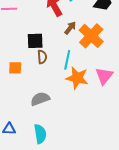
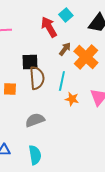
brown semicircle: (42, 57) -> (37, 78), size x1.6
orange star: (77, 78) -> (72, 99), size x0.6

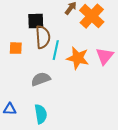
cyan line: (62, 81) -> (56, 50), moved
orange star: (72, 99) -> (78, 58), size x1.6

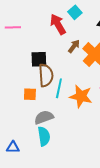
orange square: (16, 48) -> (30, 94), moved
cyan semicircle: (41, 114) -> (44, 136), moved

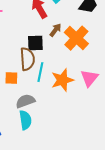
black square: (39, 59) -> (35, 43), moved
orange star: (81, 96) -> (62, 80), turned -30

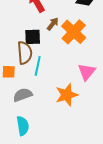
orange star: (62, 80) -> (67, 95), moved
cyan semicircle: (25, 120) -> (23, 126), moved

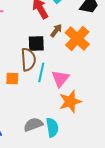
pink triangle: (87, 72) -> (60, 79), moved
gray semicircle: (23, 95) -> (33, 125), moved
cyan semicircle: (23, 126) -> (52, 128), moved

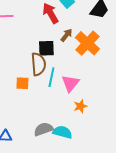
orange star: (70, 102) -> (80, 106), size x0.6
cyan semicircle: (52, 128) -> (62, 132), turned -66

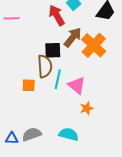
brown arrow: (66, 35) -> (73, 37), size x1.5
pink triangle: (70, 83) -> (77, 85), turned -30
gray semicircle: (43, 129) -> (32, 134), moved

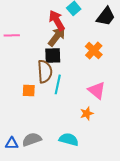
pink line: (12, 18) -> (12, 35), moved
brown arrow: (73, 37) -> (57, 36), moved
orange cross: (94, 45) -> (94, 50), size x0.7
pink triangle: (77, 85) -> (97, 90), moved

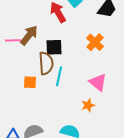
pink line: (12, 35) -> (13, 40), moved
brown arrow: (57, 36) -> (29, 35), moved

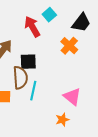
orange cross: (95, 42) -> (69, 46), moved

